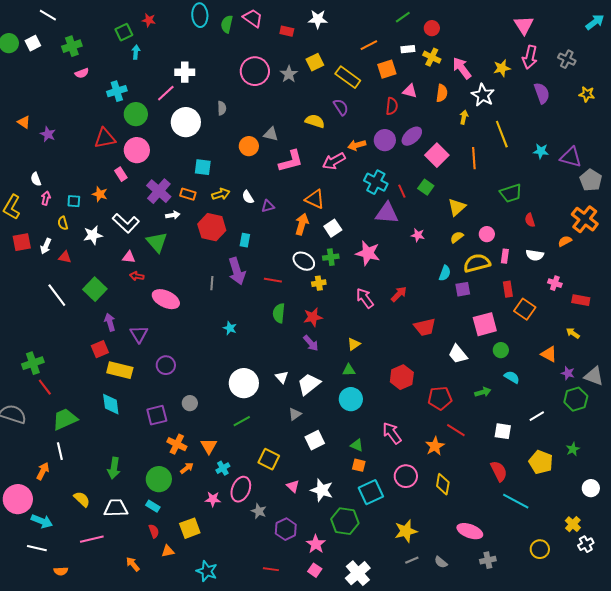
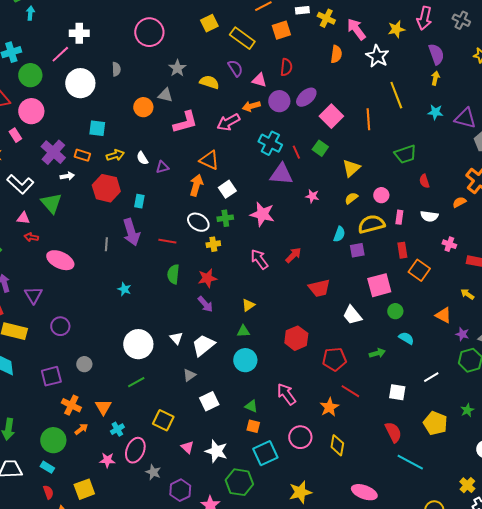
gray star: (289, 74) -> (177, 68), moved
pink triangle: (410, 91) -> (259, 80), moved
yellow arrow: (464, 117) -> (435, 78), moved

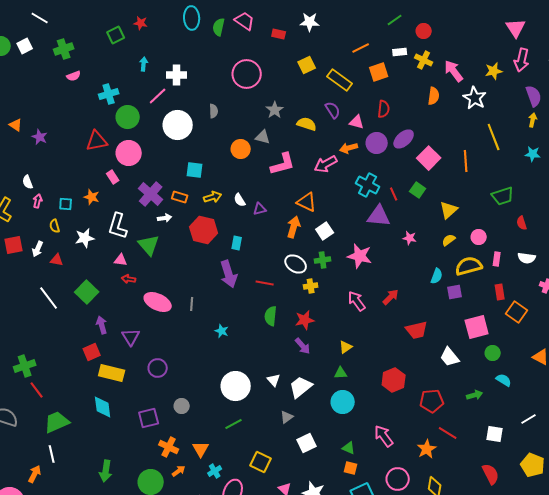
cyan arrow: (30, 13) -> (144, 64), moved
white L-shape: (20, 184) -> (118, 226), turned 64
gray line: (106, 244) -> (192, 304), moved

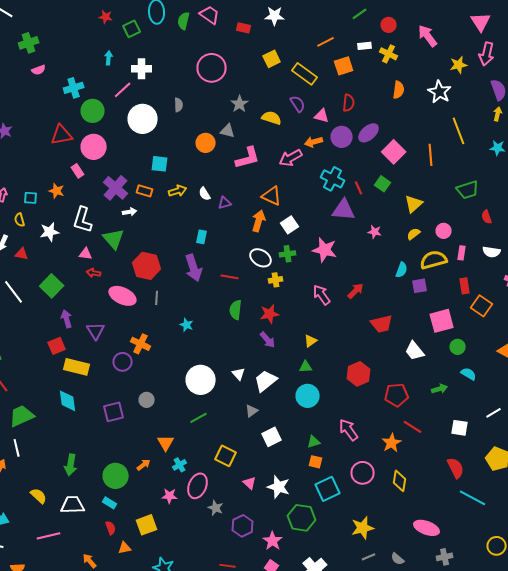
green square: (116, 35) -> (132, 29), moved
pink arrow: (454, 71) -> (428, 36), moved
red hexagon: (204, 230) -> (147, 266), moved
orange cross: (169, 447) -> (141, 344), moved
green triangle: (349, 448) -> (314, 442), turned -40

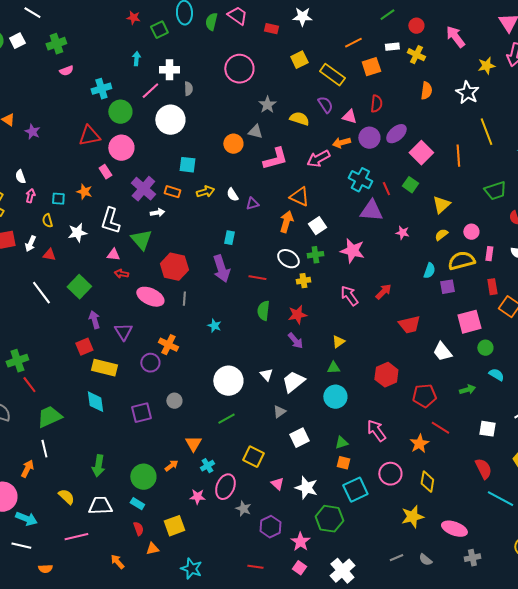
gray semicircle: (179, 105) -> (188, 89), moved
yellow star: (363, 528) -> (412, 517), moved

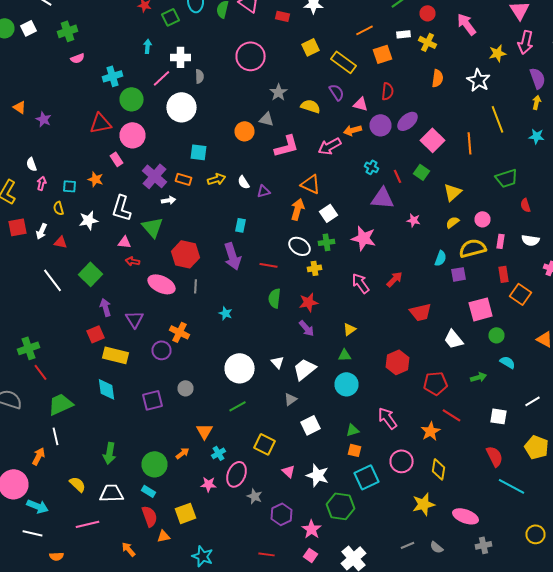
cyan cross: (360, 180) -> (372, 167), size x0.6
red semicircle: (138, 529) -> (150, 516), size x1.5

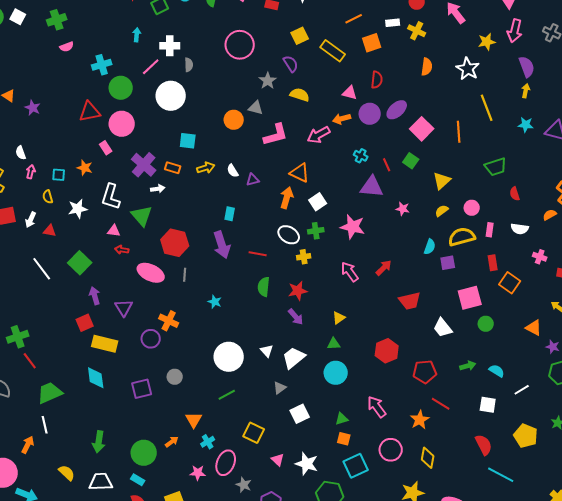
white square: (28, 28) -> (18, 17), turned -35
purple semicircle: (336, 92) -> (291, 64), moved
cyan semicircle: (508, 362) -> (497, 371), moved

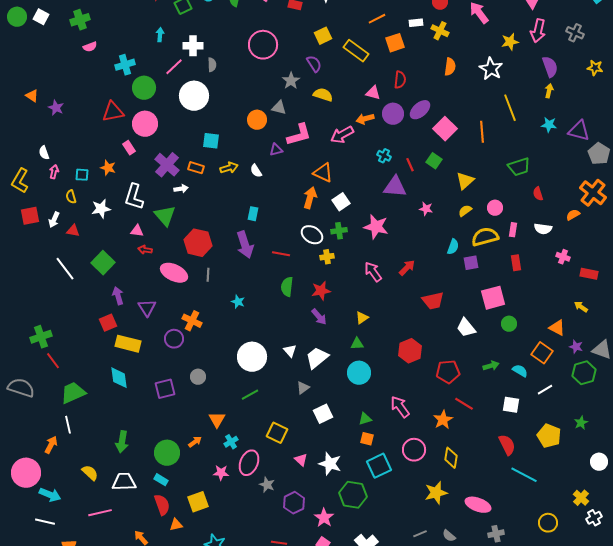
purple triangle: (253, 180) -> (276, 150), moved
orange square: (510, 283) -> (542, 353), moved

